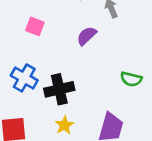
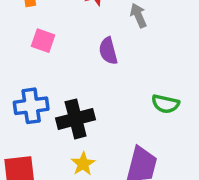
purple semicircle: (87, 36) -> (108, 51), turned -60
blue cross: (24, 78) -> (31, 106), turned -36

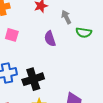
green semicircle: (165, 104) -> (84, 33), moved

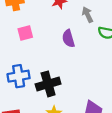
pink square: (12, 35) -> (25, 33), turned -32

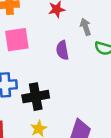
pink square: (25, 33) -> (17, 40), size x1.5

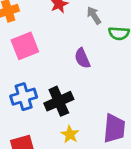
purple semicircle: (62, 50) -> (82, 58), moved

